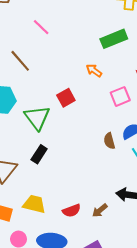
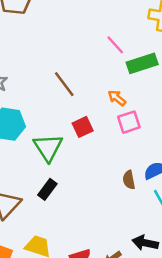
pink line: (41, 27) -> (115, 45), moved
brown line: (20, 61) -> (64, 84), moved
pink square: (120, 96) -> (129, 122), moved

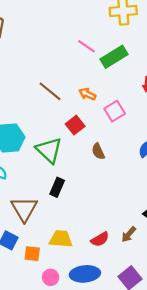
orange arrow: (117, 98) -> (87, 94), moved
brown semicircle: (129, 180) -> (98, 151), moved

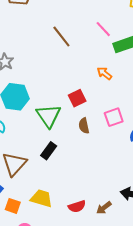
brown line: (50, 91) -> (61, 36), moved
orange arrow: (87, 94) -> (104, 73), moved
pink square: (115, 111) -> (114, 117), moved
brown semicircle: (98, 151) -> (84, 126), moved

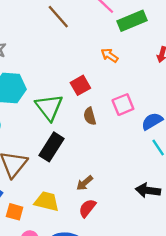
black rectangle: (49, 151) -> (51, 147), size x1.4
red semicircle: (77, 206) -> (87, 208), turned 150
brown arrow: (104, 208) -> (85, 183), moved

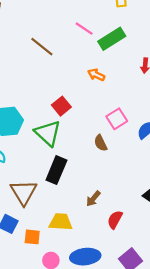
red square: (80, 85) -> (61, 106), moved
brown semicircle: (90, 116) -> (101, 143), moved
red semicircle: (87, 208) -> (115, 220), moved

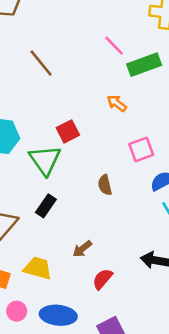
brown line: (42, 47) -> (41, 63), moved
pink square: (117, 119) -> (141, 149), moved
black rectangle: (56, 170) -> (46, 206), size x0.7

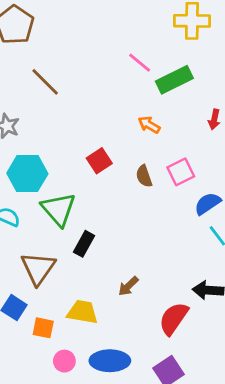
brown line: (41, 63) -> (45, 82), moved
green triangle: (45, 160) -> (59, 209), moved
brown semicircle: (105, 185) -> (144, 176), moved
red semicircle: (102, 279) -> (174, 319), moved, size x1.4

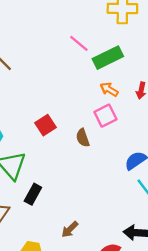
orange arrow: (149, 125) -> (109, 89), moved
pink square: (181, 172) -> (105, 116), moved

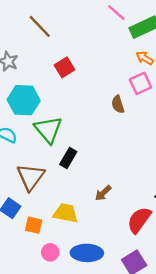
red square: (46, 125) -> (64, 67), moved

